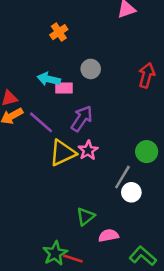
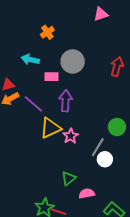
gray circle: (91, 69) -> (73, 61), size x1.5
cyan arrow: (49, 79) -> (30, 59), moved
purple arrow: (82, 119) -> (66, 101), turned -30
pink star: (88, 150) -> (71, 136), moved

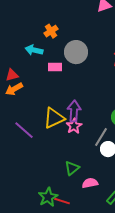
orange cross: (47, 32) -> (51, 31), moved
purple arrow: (66, 101) -> (74, 111), moved
purple line: (33, 104) -> (24, 130), moved

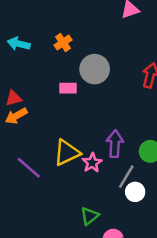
cyan arrow: (34, 50) -> (19, 44), moved
purple arrow: (74, 111) -> (115, 144), moved

